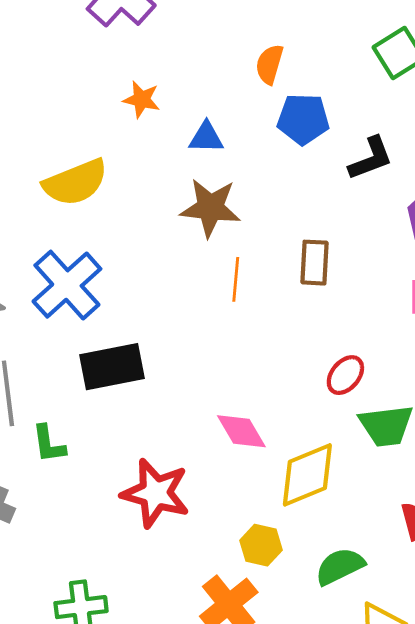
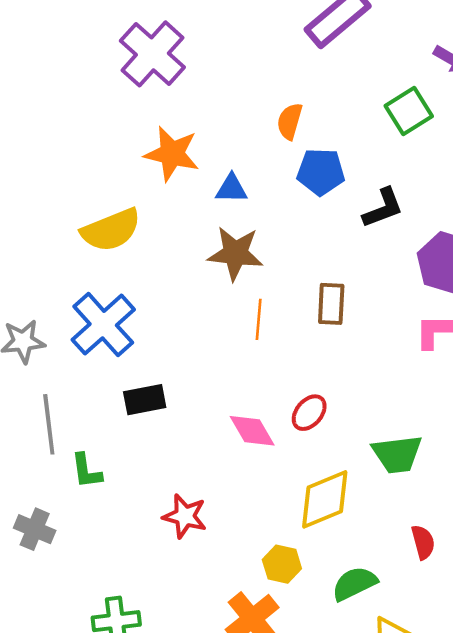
orange star: (141, 99) -> (172, 154), size x1.6
black rectangle: (112, 367) -> (145, 400), size x0.7
red ellipse: (345, 375) -> (309, 413), moved
pink diamond: (241, 431) -> (252, 431), moved
red star: (156, 493) -> (185, 516), size x0.7

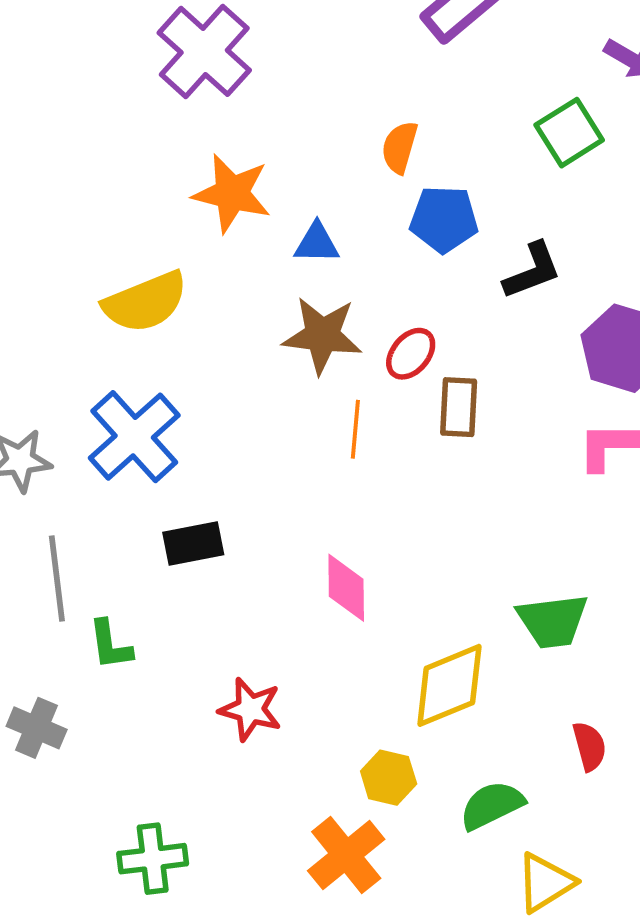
red ellipse: (309, 413) -> (411, 354), moved
pink diamond: (252, 431) -> (346, 588), turned 30

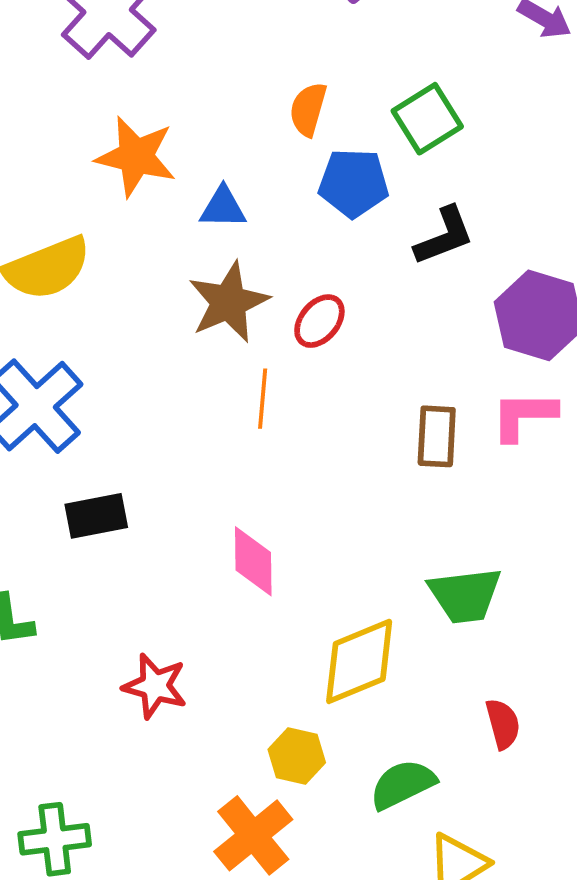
green square: (569, 133) -> (427, 119), moved
brown star: (322, 335) -> (229, 302), turned -30
brown rectangle: (459, 407) -> (437, 436), moved

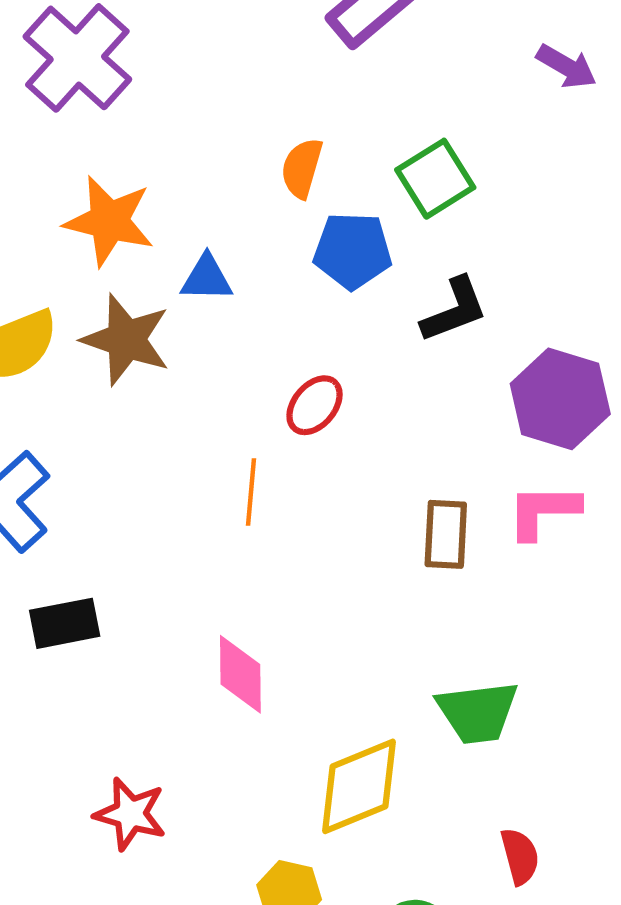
brown star: (229, 302) -> (126, 340), moved, turned -30

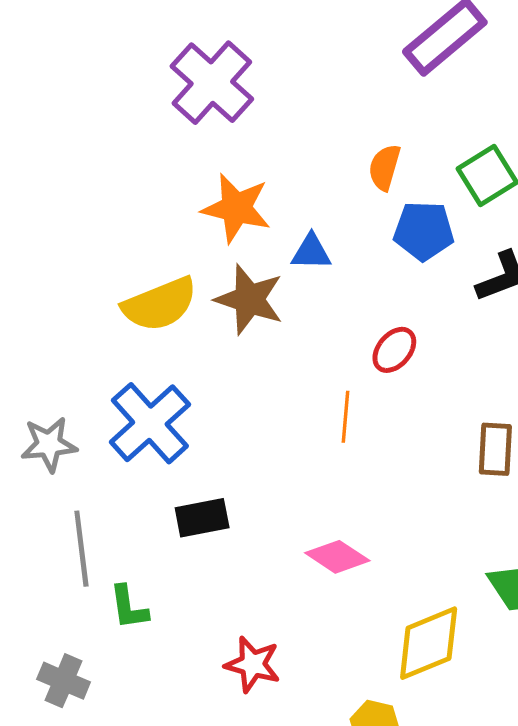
pink diamond: (240, 674) -> (337, 557), turned -56

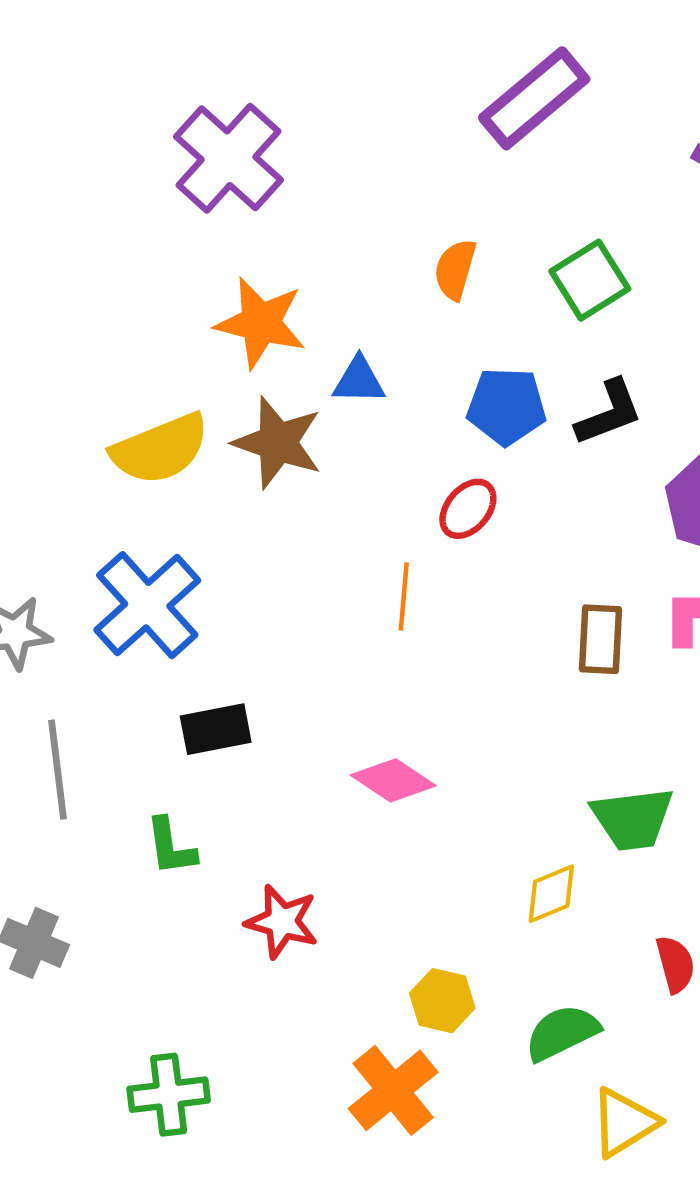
blue pentagon: (424, 231) -> (506, 406), moved
green L-shape: (129, 607) -> (171, 847), moved
yellow diamond: (429, 643) -> (551, 894), moved, size x0.6

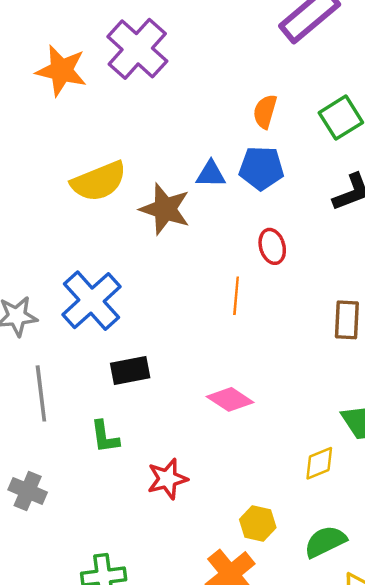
orange star: (261, 323) -> (61, 71), moved
blue pentagon: (506, 406) -> (261, 168), moved
yellow semicircle: (160, 449) -> (99, 181), moved
red ellipse: (468, 509) -> (272, 246), turned -56
red star: (282, 921) -> (167, 479), turned -30

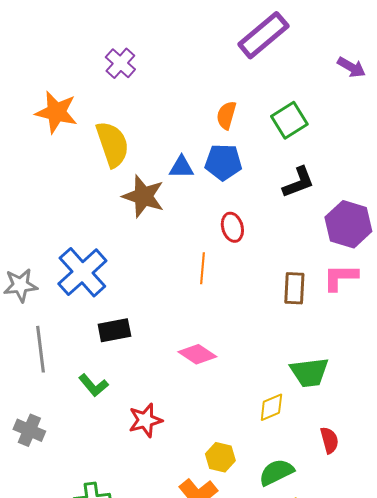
purple cross: (137, 49) -> (120, 63), size x0.6
orange star: (61, 71) -> (56, 112), moved
yellow semicircle: (99, 181) -> (112, 144), moved, turned -87
green L-shape: (105, 437) -> (93, 385), turned -32

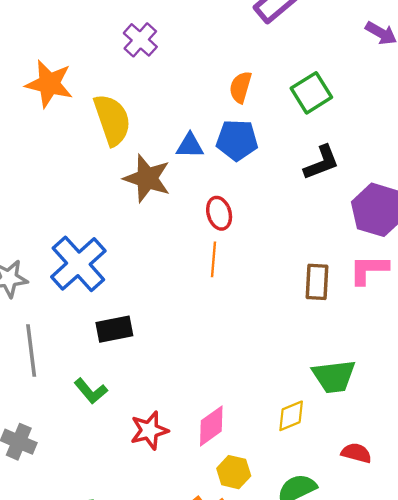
purple cross: (120, 63) -> (140, 40), moved
red ellipse: (232, 227) -> (219, 213), moved
pink diamond: (197, 354) -> (211, 426), moved, turned -69
red semicircle: (329, 440) -> (356, 453), turned -60

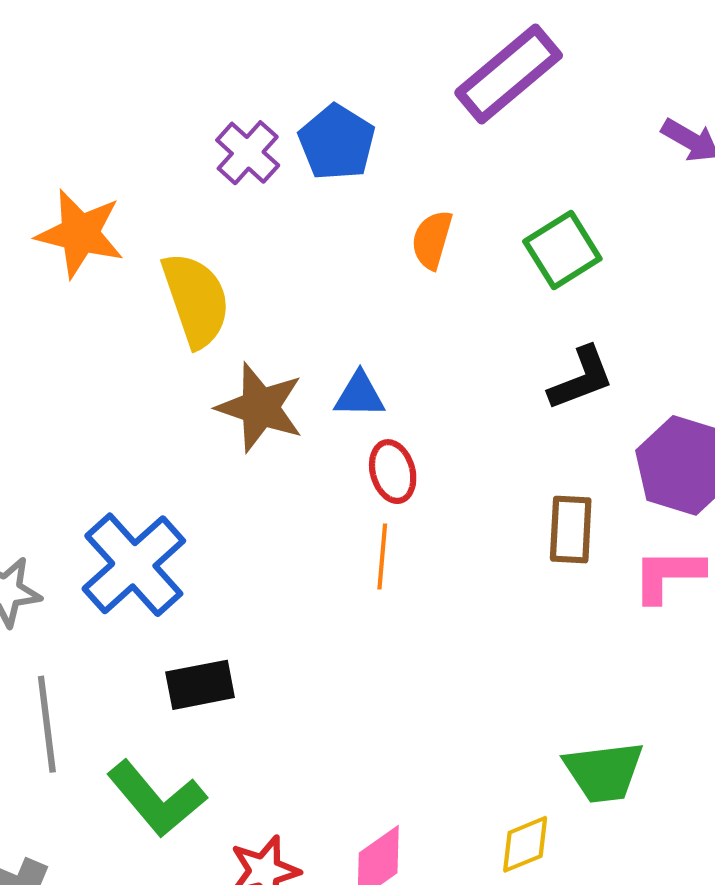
blue pentagon: (237, 140) -> (337, 142), moved, turned 30
blue triangle: (190, 146) -> (359, 395), moved
brown rectangle: (317, 282) -> (571, 530), moved
green L-shape: (91, 391) -> (157, 799), size x1.6

